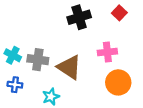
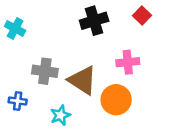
cyan cross: (13, 55) -> (15, 28), moved
orange circle: (118, 82) -> (116, 100), moved

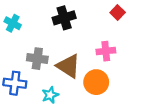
black cross: (94, 21) -> (64, 18), moved
blue cross: (18, 101) -> (15, 83), size x1.5

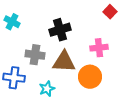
black cross: (64, 18) -> (60, 30), moved
brown triangle: (68, 66) -> (64, 62), turned -30

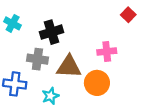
red square: (110, 12) -> (128, 15), moved
black cross: (60, 30) -> (52, 32), moved

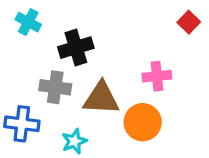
cyan cross: (13, 23) -> (28, 22), moved

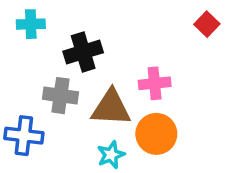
cyan cross: (28, 22) -> (31, 24), turned -30
pink cross: (157, 76) -> (155, 83), moved
cyan star: (74, 141) -> (111, 155), moved

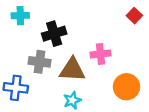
orange circle: (156, 134) -> (126, 87), moved

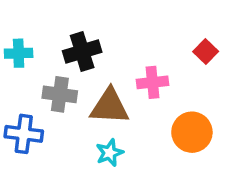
cyan cross: (20, 16) -> (19, 53), moved
red square: (134, 16) -> (206, 51), moved

